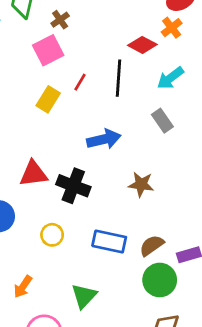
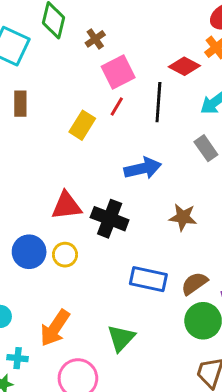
pink square: (48, 50) -> (118, 72), moved
yellow circle: (52, 235) -> (65, 255), moved
orange arrow: (23, 287) -> (55, 328), size x1.5

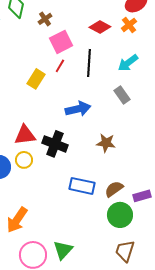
red diamond: (184, 66) -> (100, 27), moved
yellow circle: (65, 255) -> (24, 160), moved
green triangle: (121, 338) -> (63, 250), moved

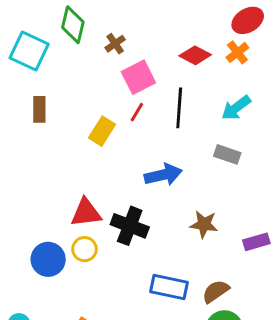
gray rectangle: (122, 95) -> (227, 154), turned -36
purple rectangle: (142, 196) -> (256, 242), moved

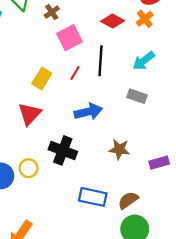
red line: (137, 112) -> (75, 73), moved
red triangle: (86, 213) -> (30, 114), moved, turned -40

